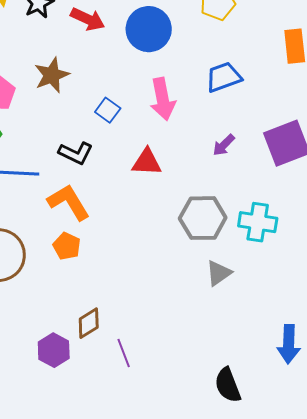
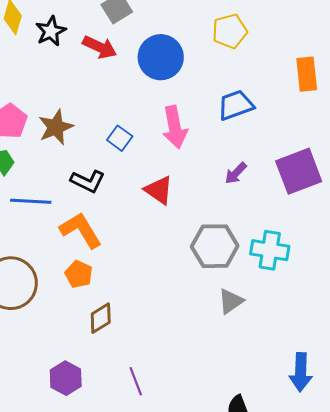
brown star: (52, 75) -> (56, 127), moved
red triangle: (147, 162) -> (159, 190), turned 32
brown diamond: (89, 323) -> (101, 318), moved

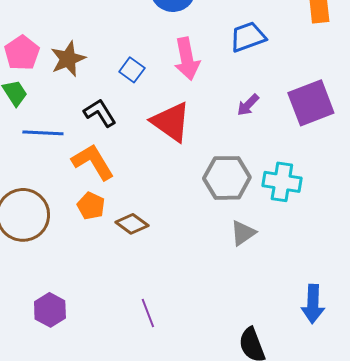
black L-shape: (88, 181) -> (100, 113), turned -148
red triangle: (159, 190) -> (171, 122), size x1.4
brown diamond: (101, 318) -> (132, 224), moved, turned 68
purple hexagon: (66, 378) -> (50, 310), moved

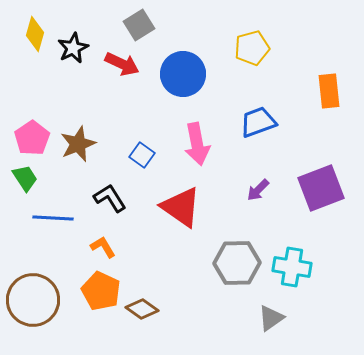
orange L-shape: (93, 162) -> (103, 247), size x0.6
orange pentagon: (91, 206) -> (101, 291), size x1.4
gray triangle: (243, 233) -> (271, 318), moved

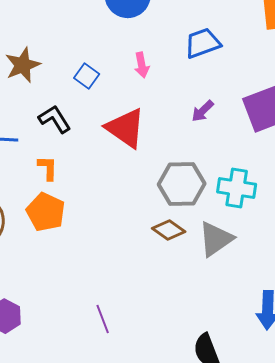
pink arrow: (197, 144) -> (142, 65), size x0.6
orange L-shape: (103, 247) -> (48, 168), turned 32
brown diamond: (142, 309) -> (169, 230), moved
gray triangle: (271, 318) -> (216, 239), size x1.4

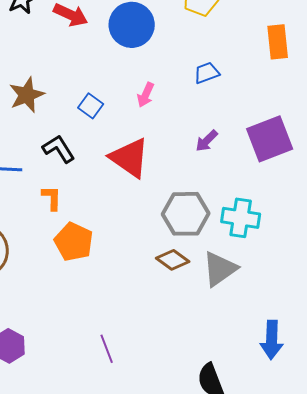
blue trapezoid: (203, 43) -> (207, 73), size x0.7
pink arrow: (142, 65) -> (146, 95), turned 35
orange pentagon: (46, 212) -> (74, 242), moved

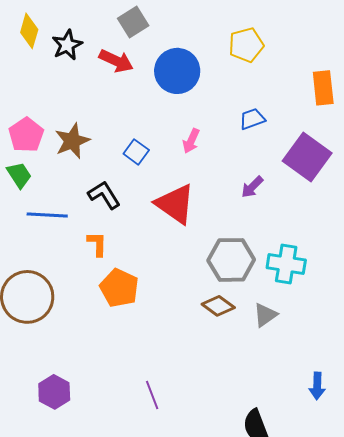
purple square: (270, 139) -> (307, 157), moved, turned -33
gray triangle: (220, 269) -> (265, 315), size x0.7
blue arrow: (272, 340) -> (317, 386), size x0.7

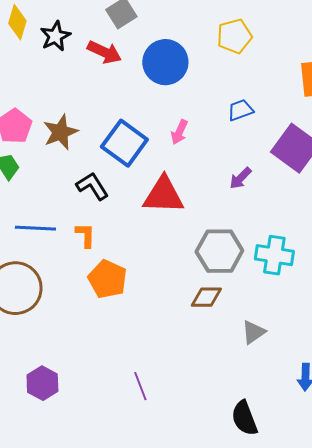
blue square: (136, 152) -> (124, 143), size x1.8
red triangle: (175, 204) -> (163, 195), turned -33
blue line: (47, 215) -> (35, 228), moved
brown diamond: (218, 306) -> (206, 297), turned -36
gray triangle: (265, 315) -> (253, 332), moved

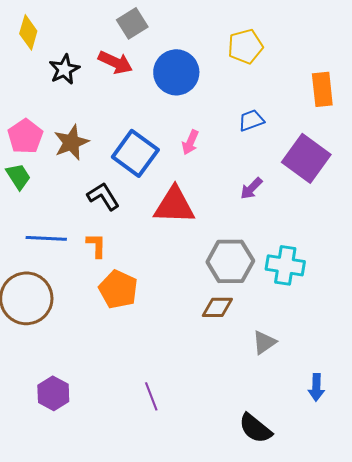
black star: (55, 36) -> (64, 69), moved
black semicircle: (244, 418) -> (255, 428), turned -30

